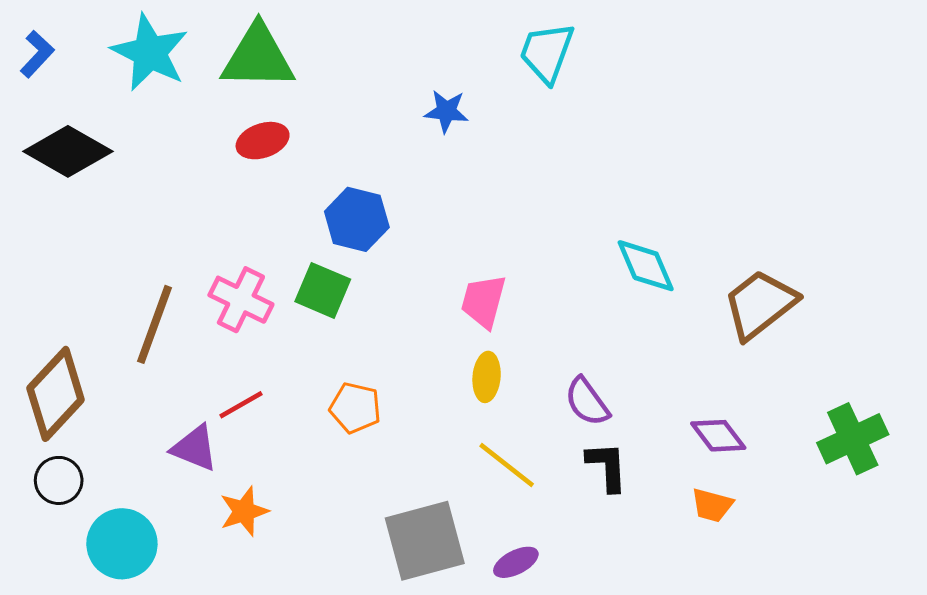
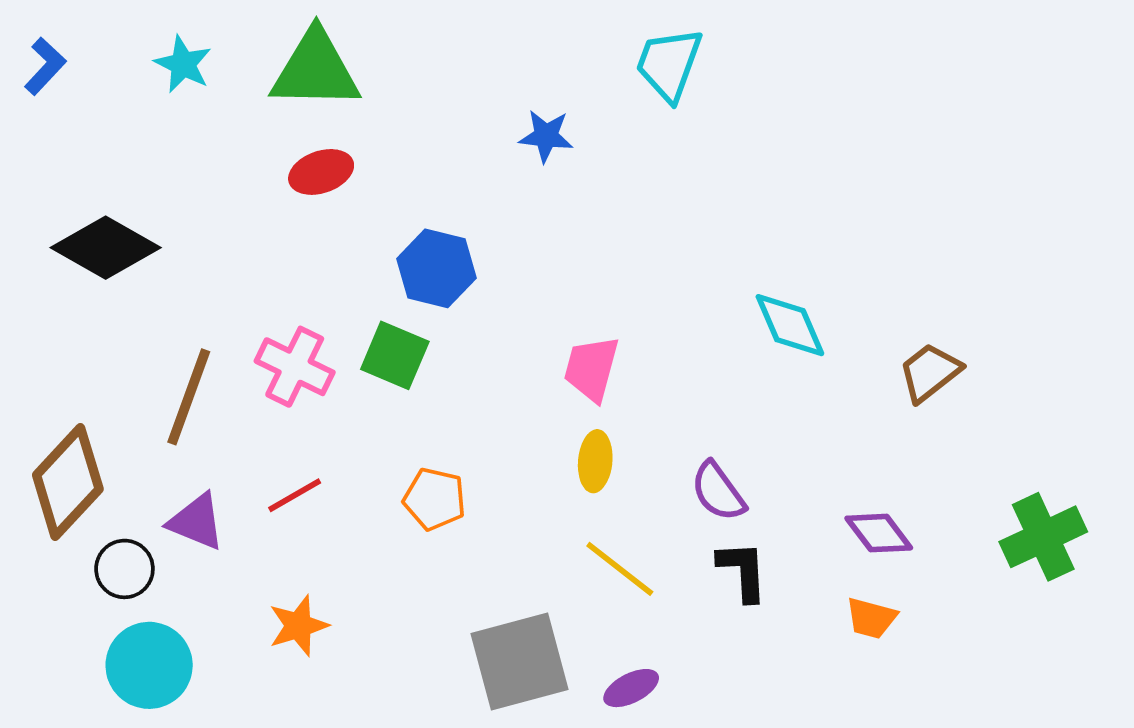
cyan star: (150, 53) -> (183, 64), size x0.6
black diamond: (68, 151) -> (106, 248), moved
brown trapezoid: (760, 304) -> (930, 372), size x0.7
purple triangle: (195, 448) -> (196, 522), moved
black circle: (59, 480) -> (124, 569), moved

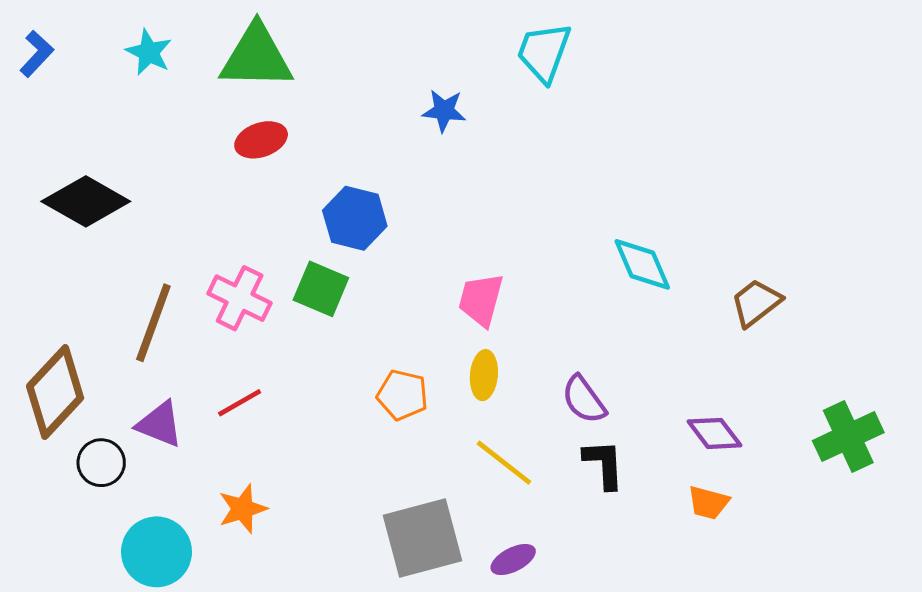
orange pentagon: (435, 499) -> (402, 395), moved
cyan circle: (149, 665) -> (157, 552), moved

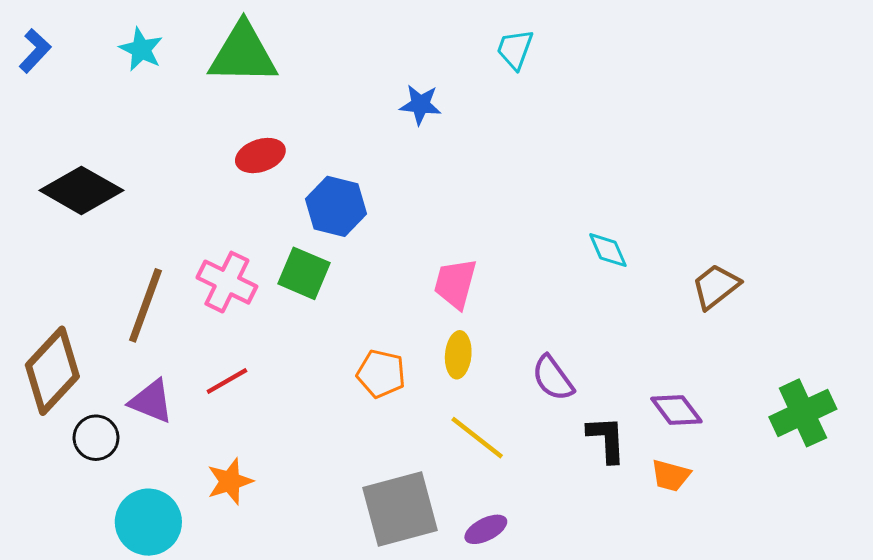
cyan trapezoid: (544, 52) -> (515, 49), size x0.7
red ellipse: (261, 140) -> (260, 156), moved
cyan diamond: (642, 264) -> (608, 250), size x0.7
black L-shape: (604, 464) -> (607, 439), moved

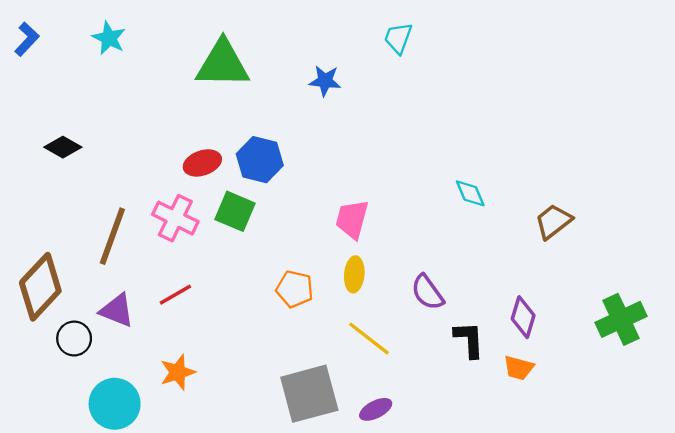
green triangle: (243, 54) -> (223, 64), moved
red ellipse: (260, 156) -> (202, 163), moved
black diamond: (81, 190) -> (63, 147), size x0.6
purple diamond: (676, 410) -> (523, 317), turned 54

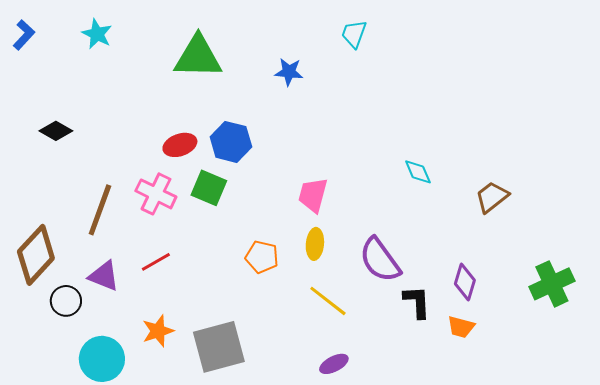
purple semicircle: (427, 292) -> (380, 260), size x1.4
gray square: (309, 394) -> (219, 347), moved

